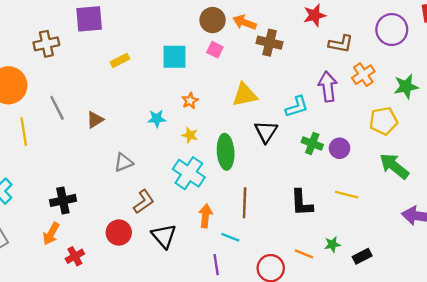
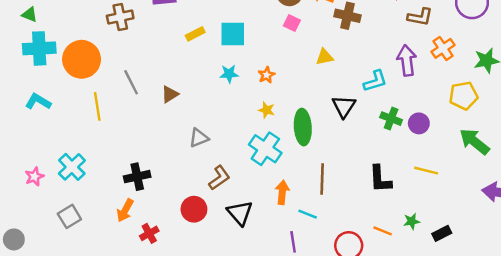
cyan square: (175, 57) -> (233, 34), moved
yellow triangle: (245, 95) -> (325, 57), moved, size x0.7
cyan star: (157, 119) -> (229, 74), moved

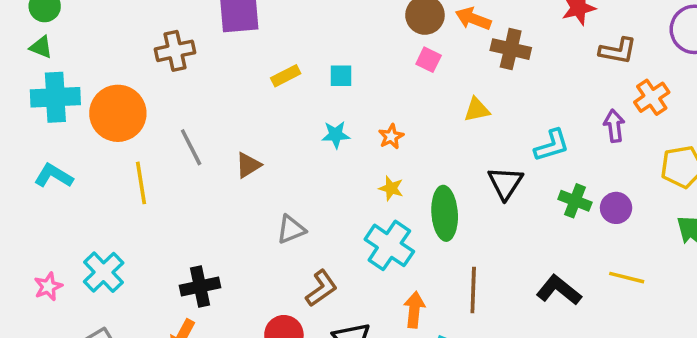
cyan square: (233, 34) -> (341, 76), size x0.6
purple arrow: (407, 61) -> (614, 126), moved, size x0.7
black L-shape: (380, 179) -> (559, 290), turned 132

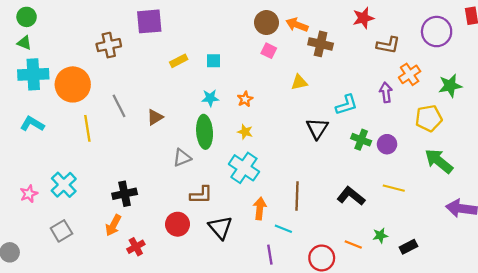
green ellipse: (445, 213) -> (205, 132), moved
brown L-shape: (321, 288) -> (201, 195), turned 35

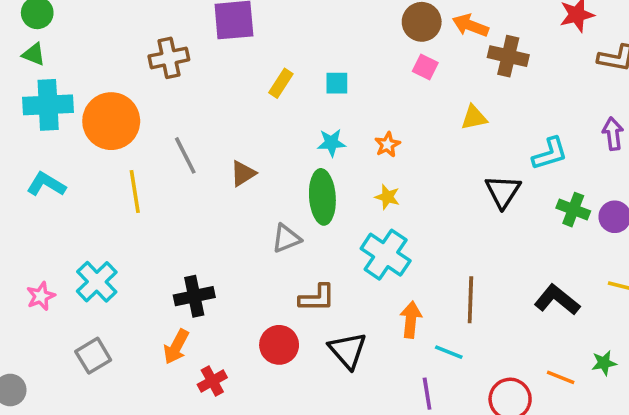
yellow rectangle: (179, 61) -> (281, 83), turned -30

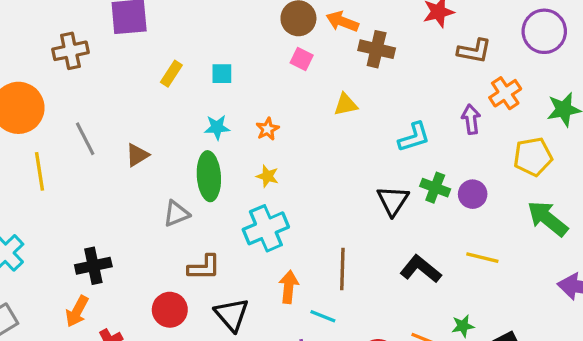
black triangle: (503, 191) -> (393, 201), moved
cyan cross: (386, 255) -> (266, 228), turned 33

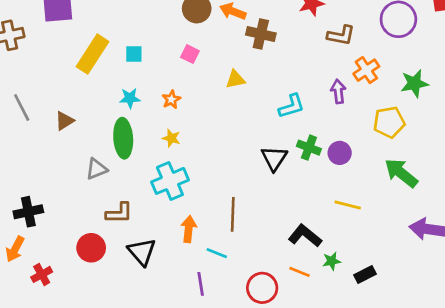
pink square: (302, 59) -> (190, 54), moved
yellow rectangle: (171, 74) -> (92, 54), size x1.8
black L-shape: (421, 269) -> (305, 236), moved

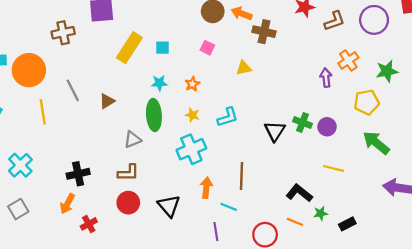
brown L-shape: (341, 35) -> (334, 21), moved, turned -30
cyan L-shape: (292, 106) -> (228, 117), moved
brown L-shape: (119, 213) -> (128, 173), moved

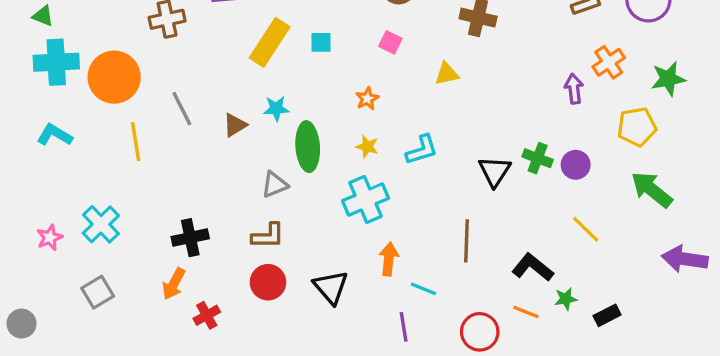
cyan star: (159, 83) -> (276, 109), moved
yellow line: (333, 168) -> (586, 229), turned 30
brown line: (242, 176) -> (466, 241), moved

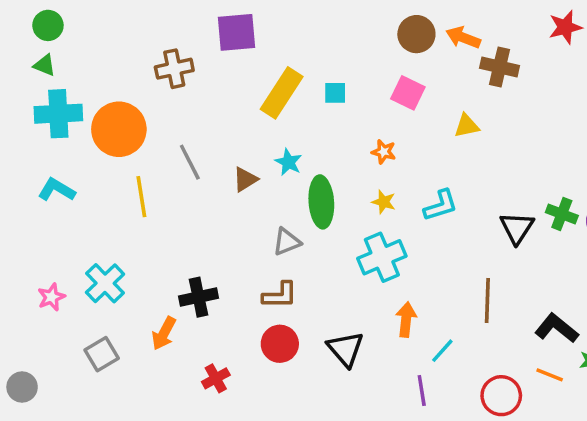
pink square: (390, 42) -> (408, 93), size x1.4
orange star: (367, 99) -> (384, 152), turned -30
cyan star: (276, 109) -> (288, 162), turned 30
orange arrow: (174, 284) -> (164, 333), moved
cyan line: (423, 289) -> (442, 351), turned -70

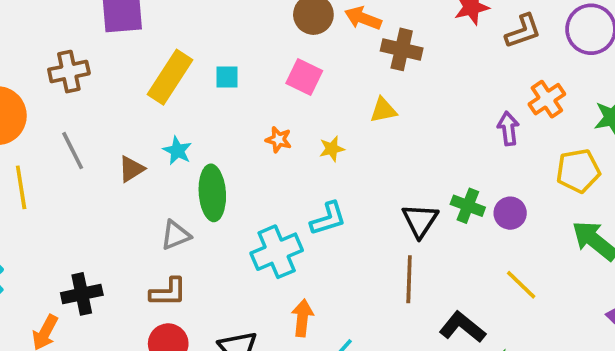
brown cross: (174, 69) -> (69, 72), moved
yellow triangle: (467, 126) -> (383, 110), moved
yellow star: (384, 202) -> (332, 149), moved, turned -30
cyan L-shape: (441, 205) -> (328, 219), moved
brown line: (487, 301) -> (409, 279), moved

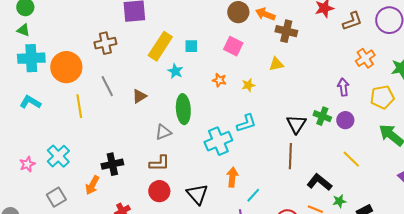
purple arrow: (508, 129) -> (343, 87), moved
cyan star: (177, 151) -> (175, 71), moved

